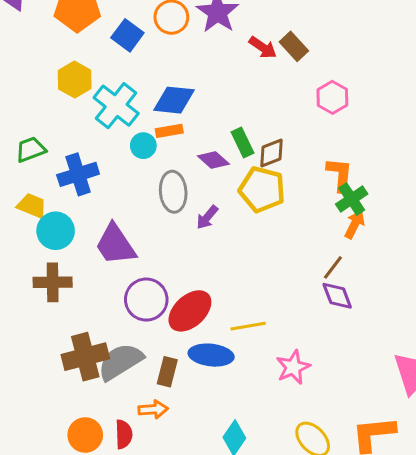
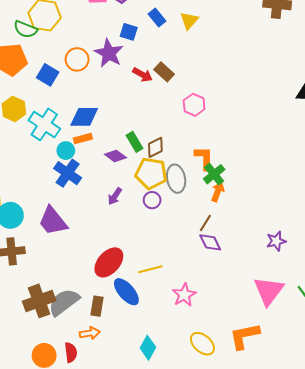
blue cross: (78, 174) -> (68, 173), moved, turned -32
gray ellipse: (173, 192) -> (176, 179), moved
purple circle: (146, 300) -> (152, 200), moved, size x0.6
blue ellipse: (211, 355) -> (126, 292), turned 48

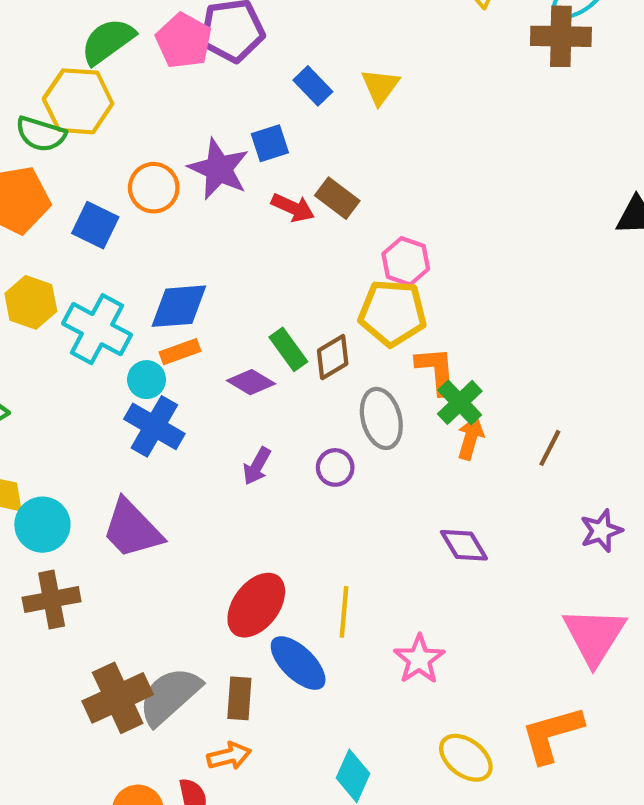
blue square: (129, 32) -> (270, 143), moved, turned -30
yellow pentagon: (151, 173) -> (392, 313), moved
brown line: (205, 223) -> (550, 448), moved
yellow line: (150, 269) -> (344, 612), turned -65

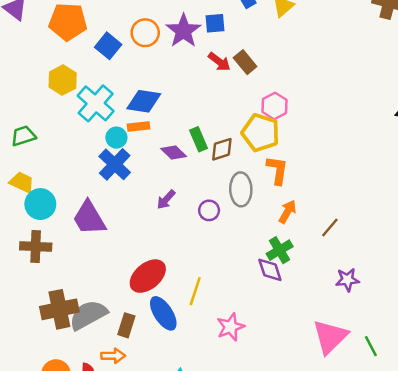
green cross: (460, 402) -> (280, 250), moved

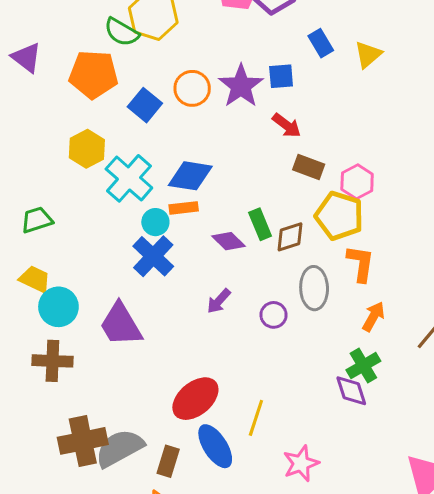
brown rectangle: (245, 62) -> (309, 167), moved, turned -30

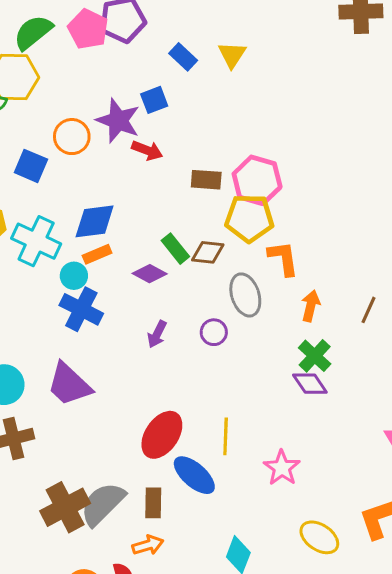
red arrow: (287, 125) -> (147, 150), moved
pink hexagon: (357, 182) -> (257, 180), size x1.4
brown diamond: (290, 237) -> (208, 252), turned 40

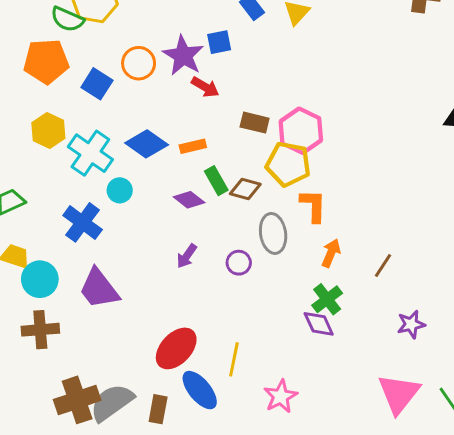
blue diamond: (95, 221) -> (147, 144), turned 33
orange rectangle: (97, 254) -> (193, 146), moved
blue cross: (81, 309) -> (83, 222), moved

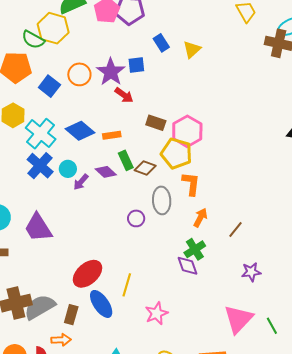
cyan circle: (120, 190) -> (68, 169), moved
blue cross: (83, 222) -> (40, 166), moved
purple arrow: (187, 256) -> (81, 182), moved

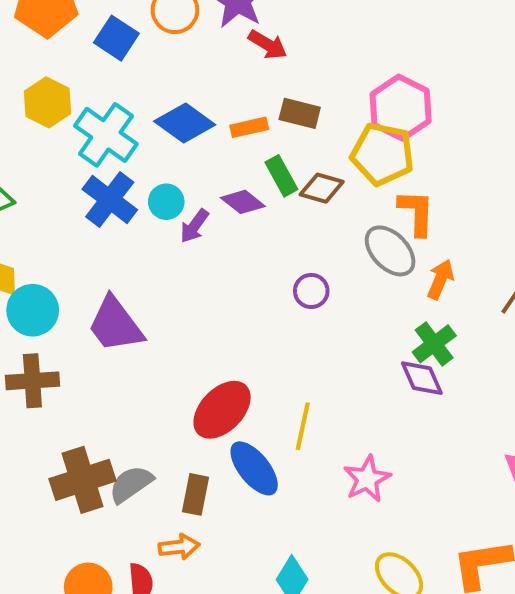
brown rectangle: (156, 123) -> (300, 113), moved
gray ellipse: (162, 200) -> (390, 251), moved, turned -36
gray semicircle: (40, 307) -> (131, 484), size x0.7

